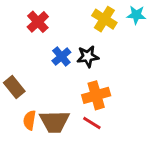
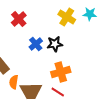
orange semicircle: (30, 120) -> (14, 82), moved

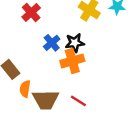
orange cross: (61, 72) -> (72, 61), moved

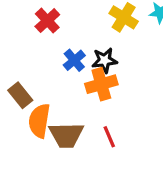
orange semicircle: (25, 89) -> (39, 121), size x1.5
red line: (78, 101) -> (109, 137), turned 35

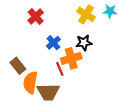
black star: (105, 60) -> (84, 43), moved
red line: (109, 137) -> (60, 69), moved

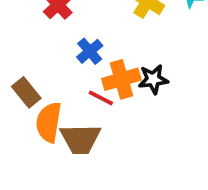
black star: (84, 43) -> (153, 79), moved
red line: (60, 69) -> (101, 98), turned -40

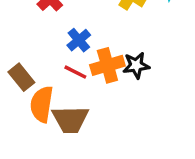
red line: (101, 98) -> (75, 72), moved

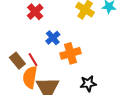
black star: (136, 65) -> (88, 84), moved
red line: (75, 72) -> (33, 60), moved, turned 32

